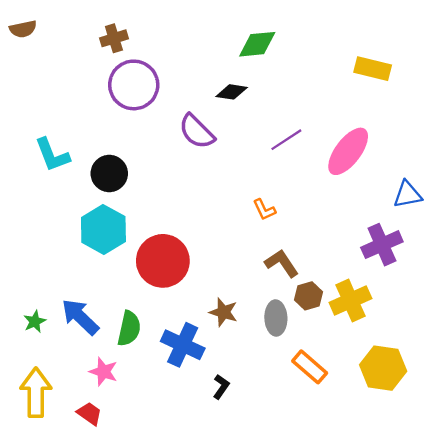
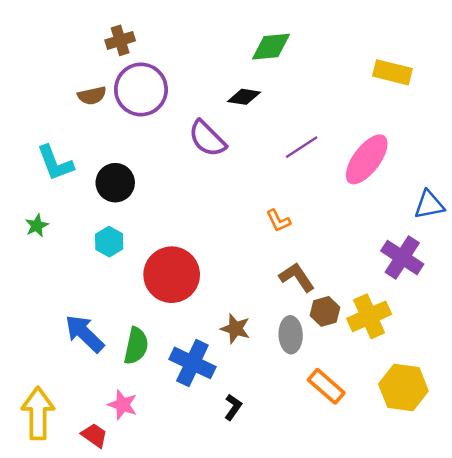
brown semicircle: (23, 29) -> (92, 96), moved
cyan hexagon: (103, 229) -> (109, 242), size x0.6
purple cross: (382, 245) -> (402, 258), turned -33
green star: (35, 321) -> (37, 226), moved
pink star: (103, 372) -> (123, 405), moved

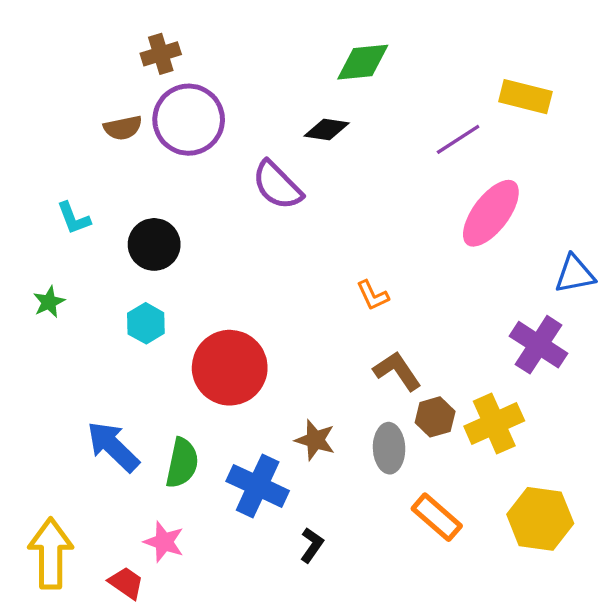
purple line: (302, 147) -> (458, 139), moved
cyan L-shape: (55, 163) -> (74, 218), size x0.7

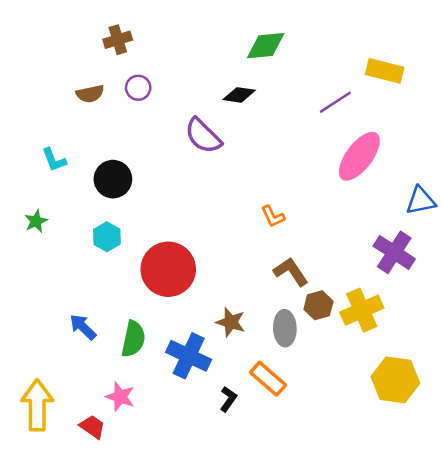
purple circle: (189, 120) -> (138, 88), size x0.5
blue arrow: (113, 447) -> (83, 327), size x0.7
orange rectangle: (437, 517) -> (268, 379), moved

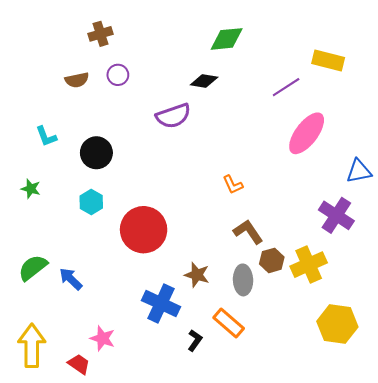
purple semicircle: (203, 136) -> (173, 116), turned -64
green star: (36, 221) -> (31, 189), turned -30
green semicircle: (133, 339) -> (33, 268), moved, turned -140

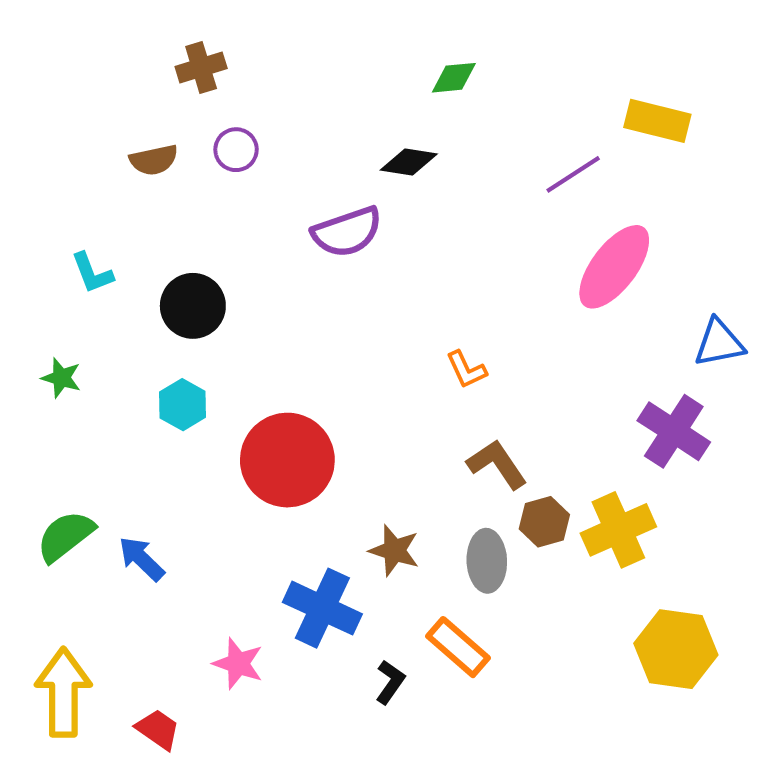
green diamond: (227, 39) -> (454, 78), size x0.7
pink star: (103, 338) -> (238, 664), moved

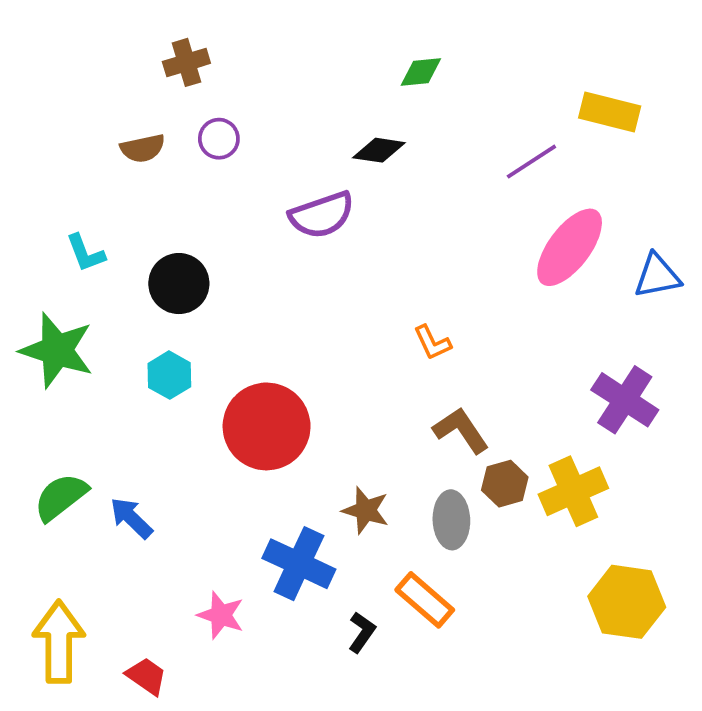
blue triangle: (719, 343) -> (657, 276), moved
green star: (61, 378) -> (57, 350), size x2.0

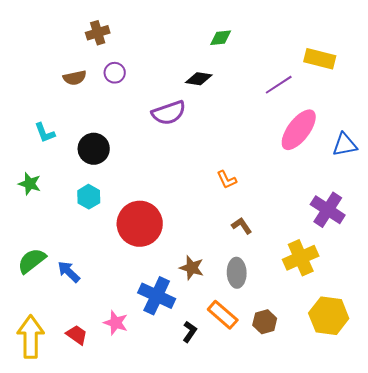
green star: (57, 350) -> (30, 184), size x0.6
brown L-shape: (461, 430) -> (242, 226), size x0.7
brown hexagon: (505, 484) -> (265, 322), moved
red trapezoid: (146, 676) -> (77, 335), moved

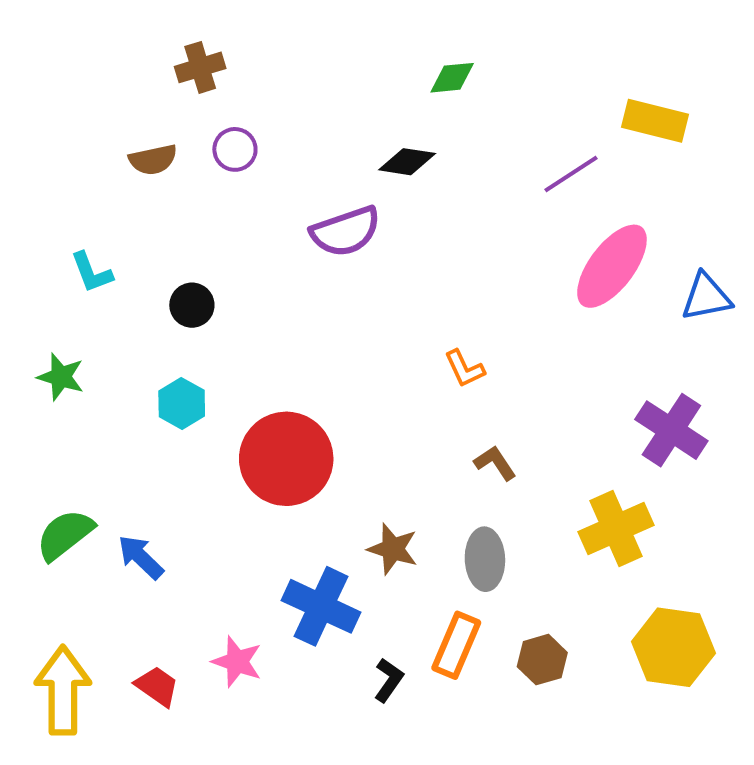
black circle: (94, 149) -> (192, 305), size x0.7
orange rectangle: (223, 315) -> (456, 645), turned 72

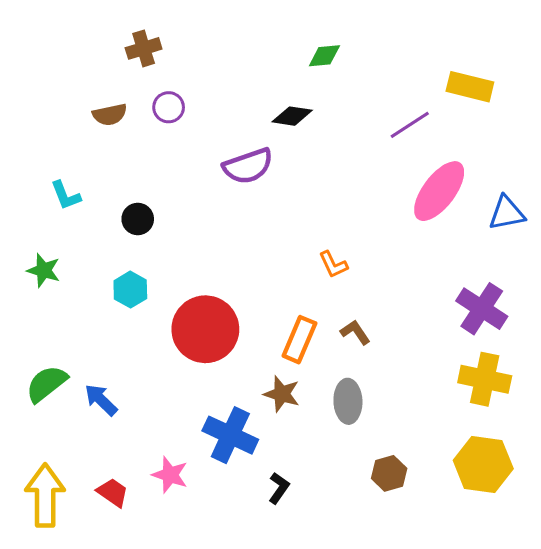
yellow cross: (616, 528) -> (485, 379), moved, turned 36
orange rectangle: (456, 645) -> (299, 340), moved

